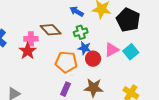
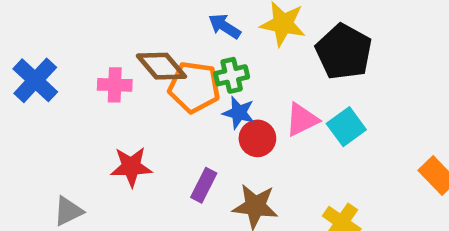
red star: (28, 51) -> (131, 167), moved, turned 30
orange pentagon: (66, 62) -> (194, 87), moved
purple rectangle: (66, 89) -> (204, 185), moved

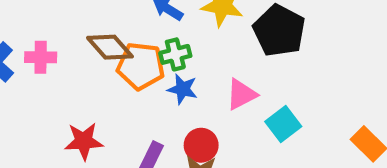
pink cross: (115, 85) -> (41, 57), moved
cyan square: (346, 127) -> (283, 124), moved
red circle: (257, 138) -> (201, 145), moved

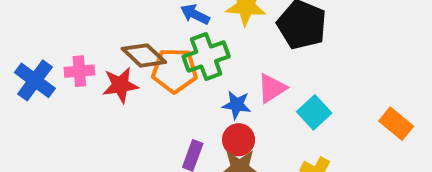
green cross: (175, 54) -> (206, 56), size x1.5
blue star: (183, 89) -> (237, 105), moved
red star: (84, 141) -> (120, 85), moved

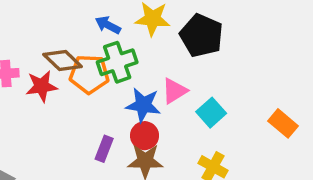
blue star: (237, 105) -> (143, 105), size x1.4

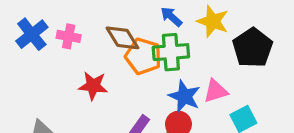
red star: (42, 86) -> (93, 86), moved

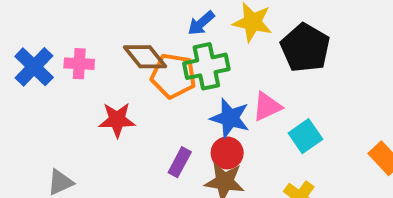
blue arrow: (171, 17) -> (201, 23), turned -75

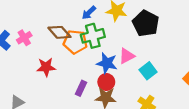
pink cross: (79, 64) -> (24, 38), turned -32

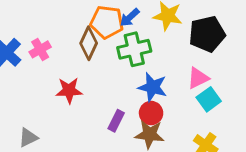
black pentagon: (146, 23) -> (207, 34), turned 30
brown diamond: (59, 32) -> (89, 43), turned 65
orange pentagon: (75, 42) -> (107, 22), moved
pink triangle: (127, 56) -> (198, 78), moved

